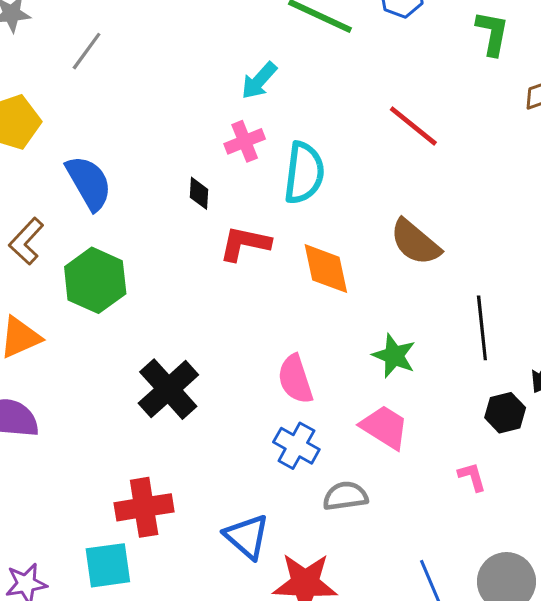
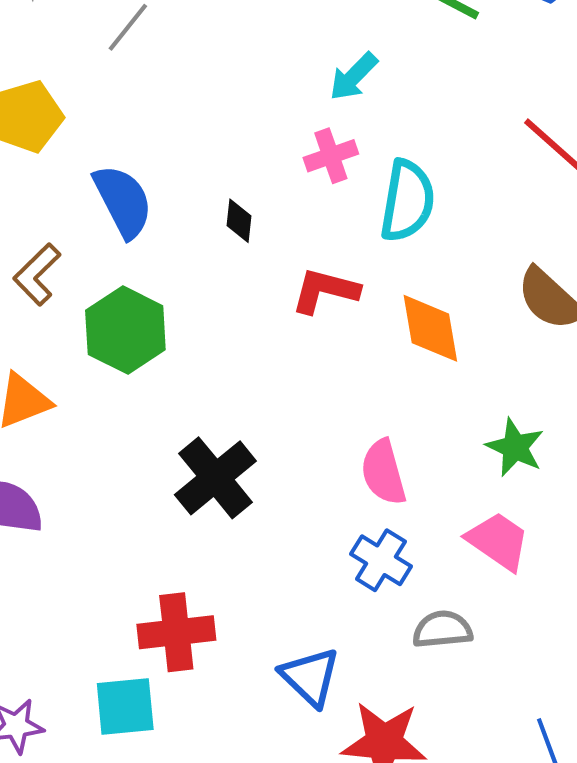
black diamond: (199, 193) -> (239, 221), moved

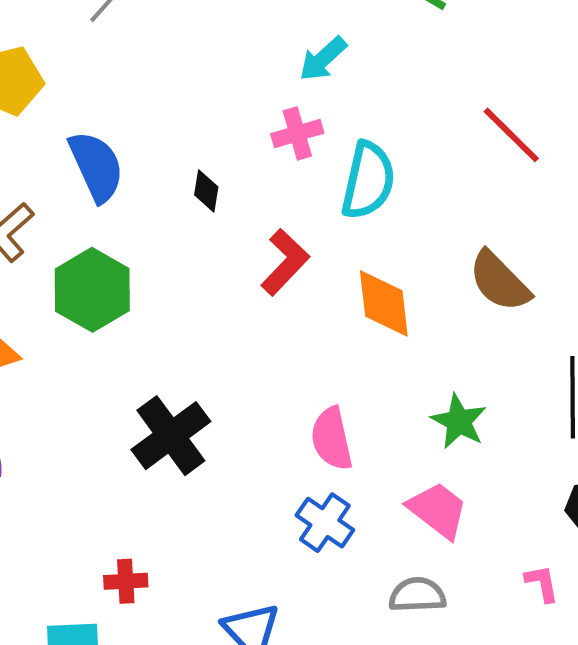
red L-shape: (325, 291) -> (285, 262), turned 116
gray semicircle: (442, 629) -> (417, 595), moved
red cross: (176, 632) -> (126, 581), size x0.6

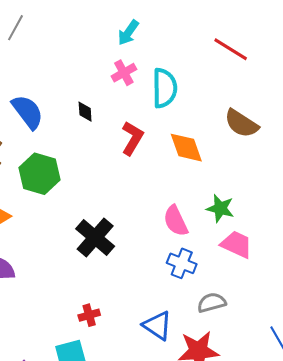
green star: (459, 421) -> (220, 208), moved
gray semicircle: (417, 595) -> (212, 303), moved

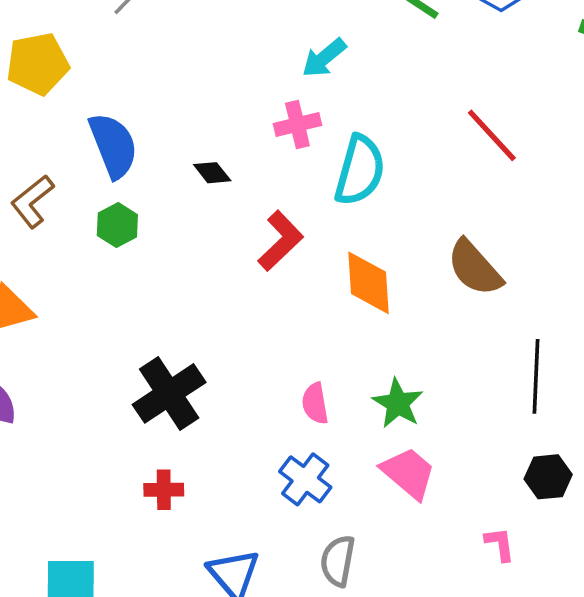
black diamond: (85, 112) -> (212, 173), turned -50
green hexagon: (39, 174) -> (117, 225), moved, size x0.6
pink semicircle: (176, 221) -> (315, 403), size x0.7
gray semicircle: (212, 303) -> (338, 561), turned -80
red cross: (89, 315) -> (164, 490), moved

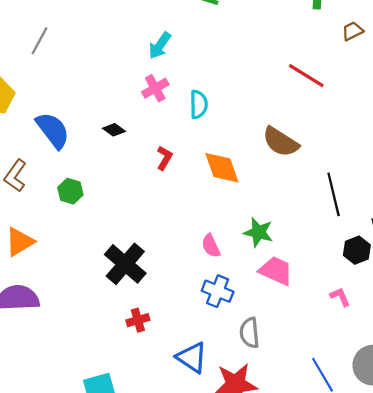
red line: (492, 135) -> (306, 76), moved
cyan semicircle: (360, 170) -> (199, 104), size x0.7
green hexagon: (117, 225) -> (70, 191), moved
red L-shape: (281, 241) -> (164, 158), size x0.7

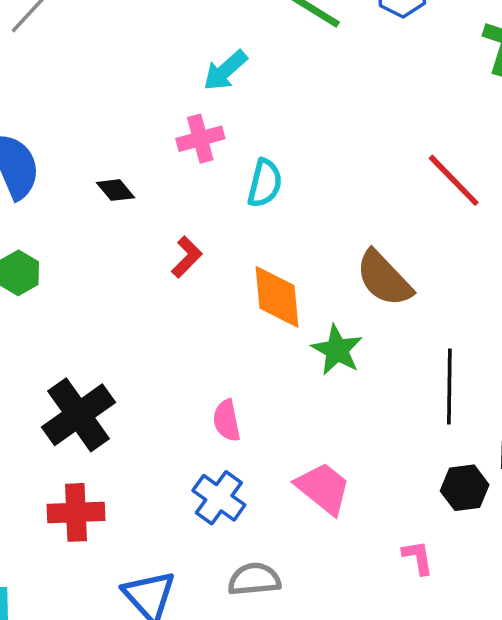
green star: (258, 232) -> (337, 350), moved
red cross: (138, 320) -> (76, 512), size x1.4
gray semicircle: (250, 333) -> (254, 579), turned 76

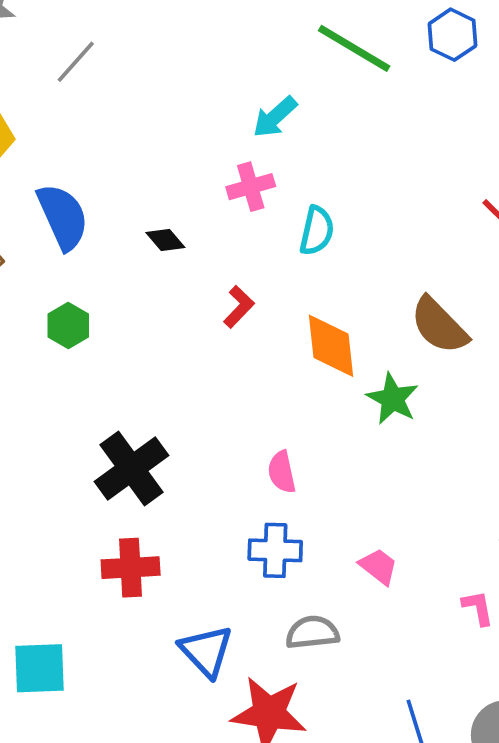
pink trapezoid: (323, 488) -> (379, 566), moved, size x0.7
blue cross: (219, 498) -> (275, 550), turned -33

